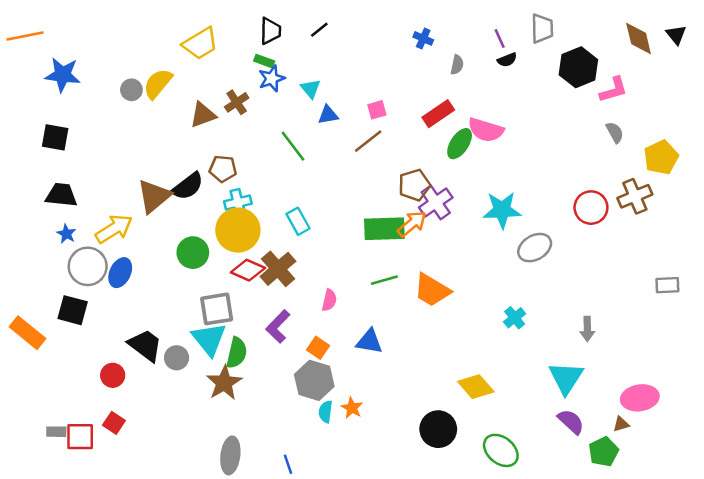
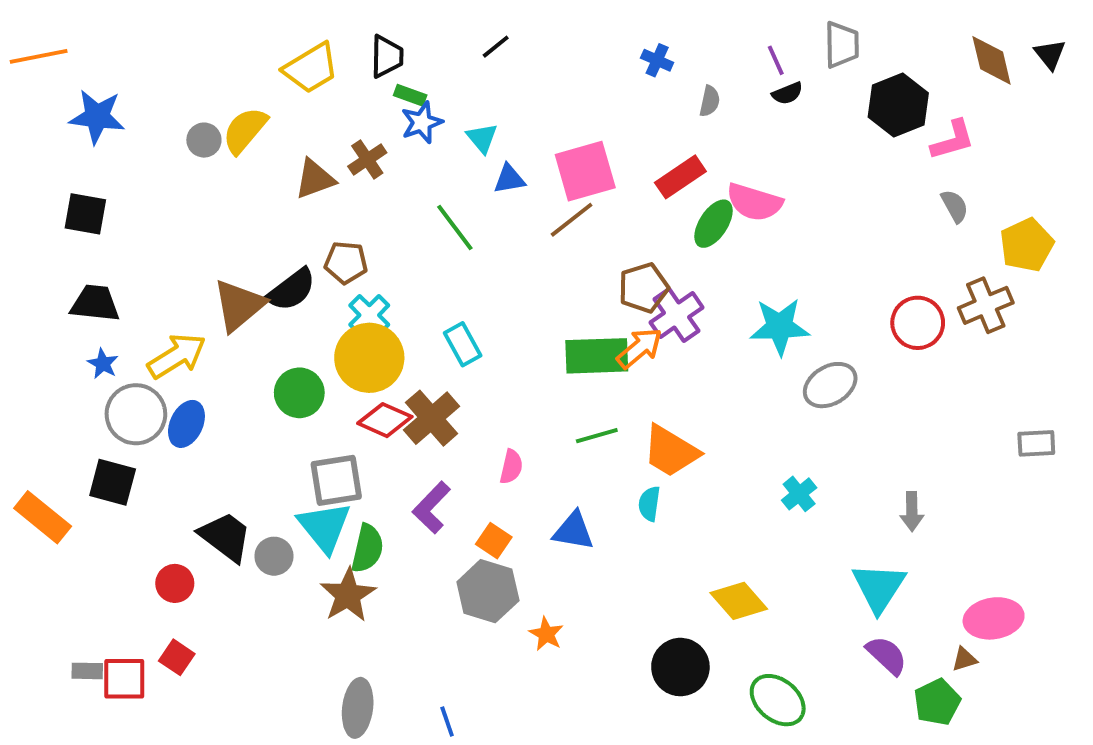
black trapezoid: (270, 31) -> (387, 56), moved
pink square: (377, 110) -> (585, 171), size x2.0
cyan cross: (238, 203) -> (369, 315), turned -32
cyan semicircle: (326, 412) -> (649, 504), moved

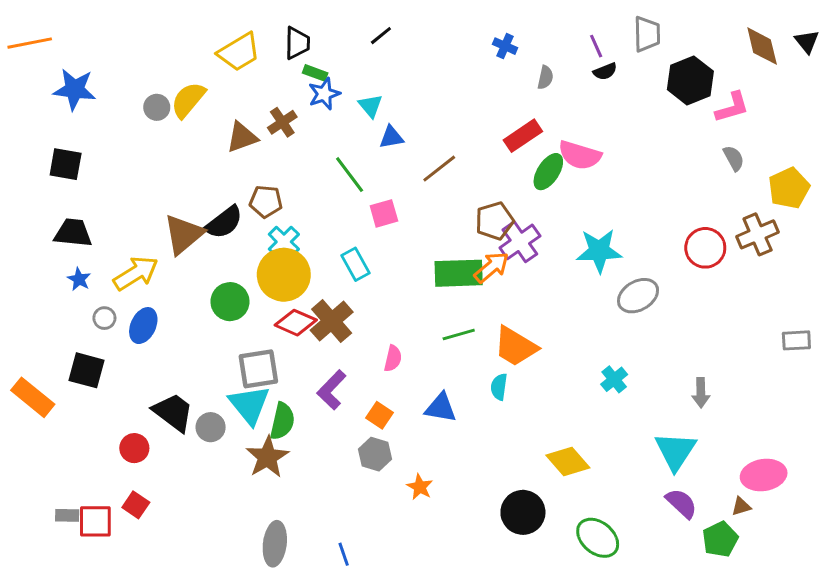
pink square: (585, 171) -> (384, 213), moved, size x0.6
gray circle: (136, 414) -> (104, 318), size x0.5
gray hexagon: (488, 591) -> (375, 454), size x0.7

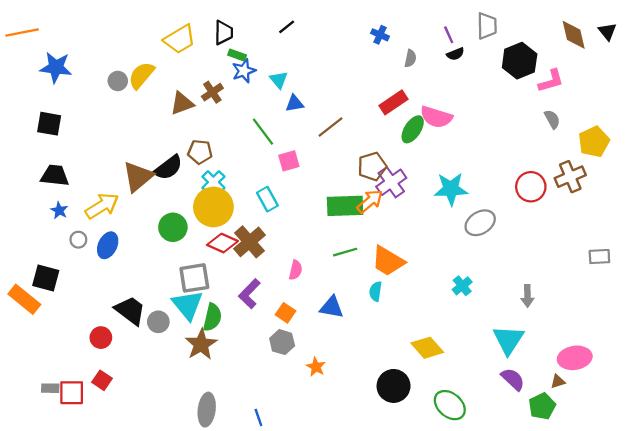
black square: (87, 370) -> (46, 278), moved

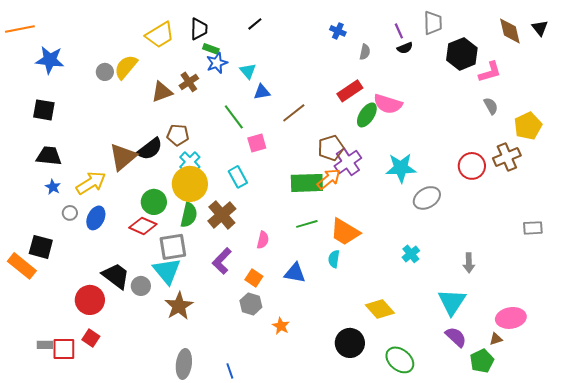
red diamond: (222, 243) -> (143, 226), moved
green semicircle: (212, 317) -> (189, 215), moved
red circle: (101, 338) -> (90, 300), size x1.5

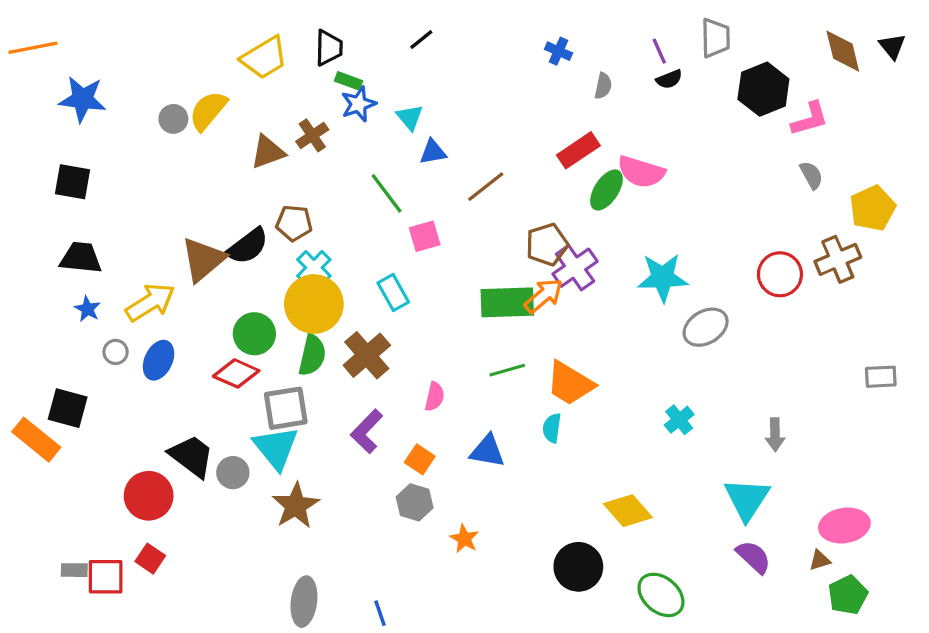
green pentagon: (482, 361) -> (848, 595), moved

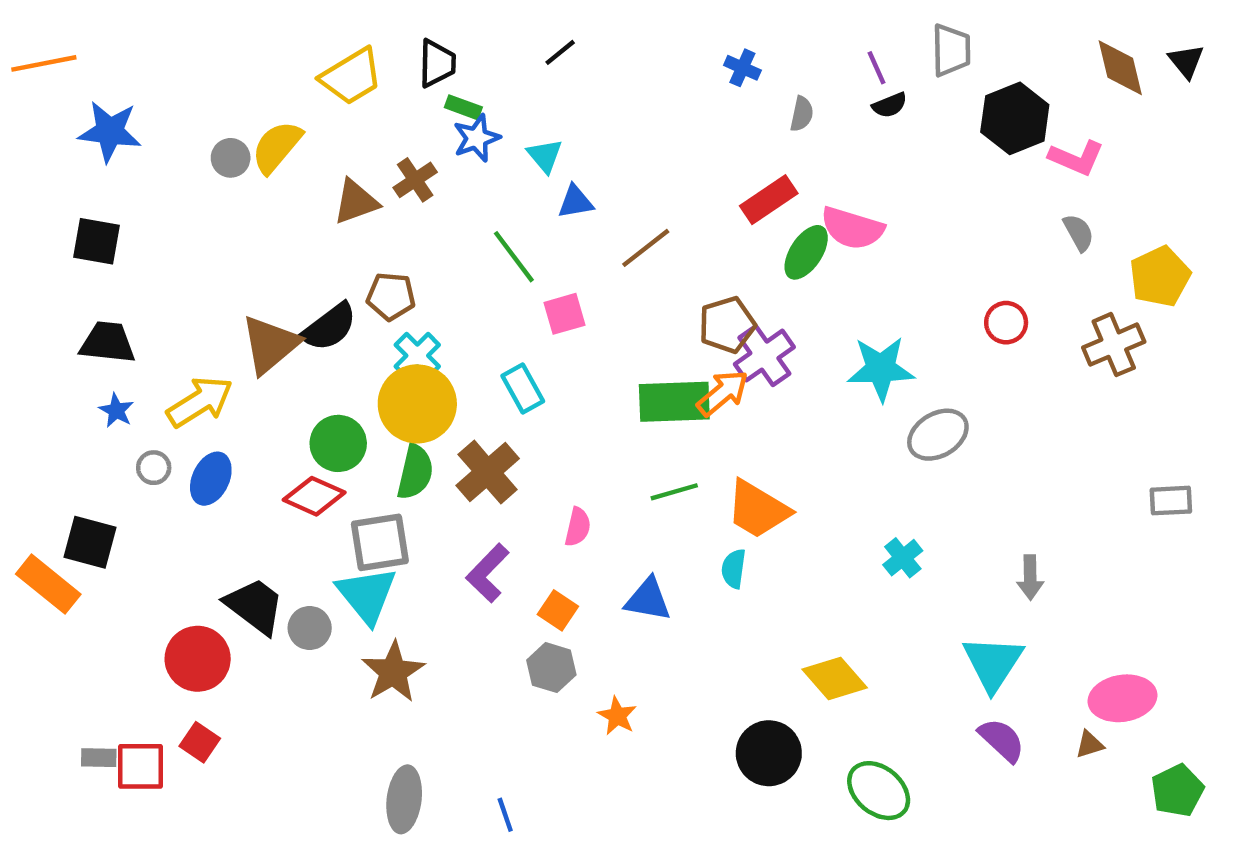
pink L-shape: (810, 119) -> (1076, 158), turned 39
red circle: (780, 274) -> (1006, 323), moved, size x0.7
green pentagon: (848, 595) -> (1177, 791), moved

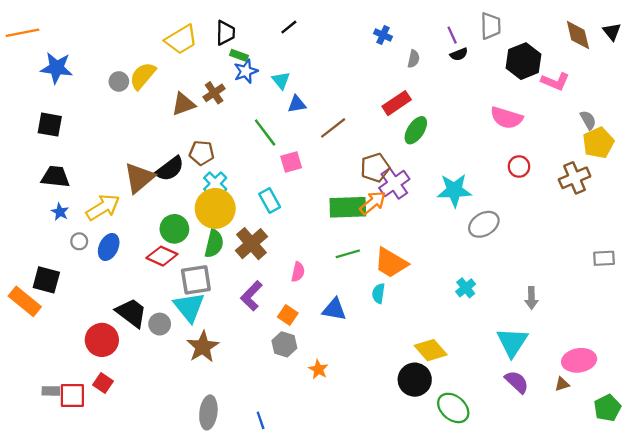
pink semicircle: (852, 228) -> (507, 118), moved
gray semicircle: (1079, 233) -> (588, 120), moved
black circle: (769, 753) -> (415, 380), moved

